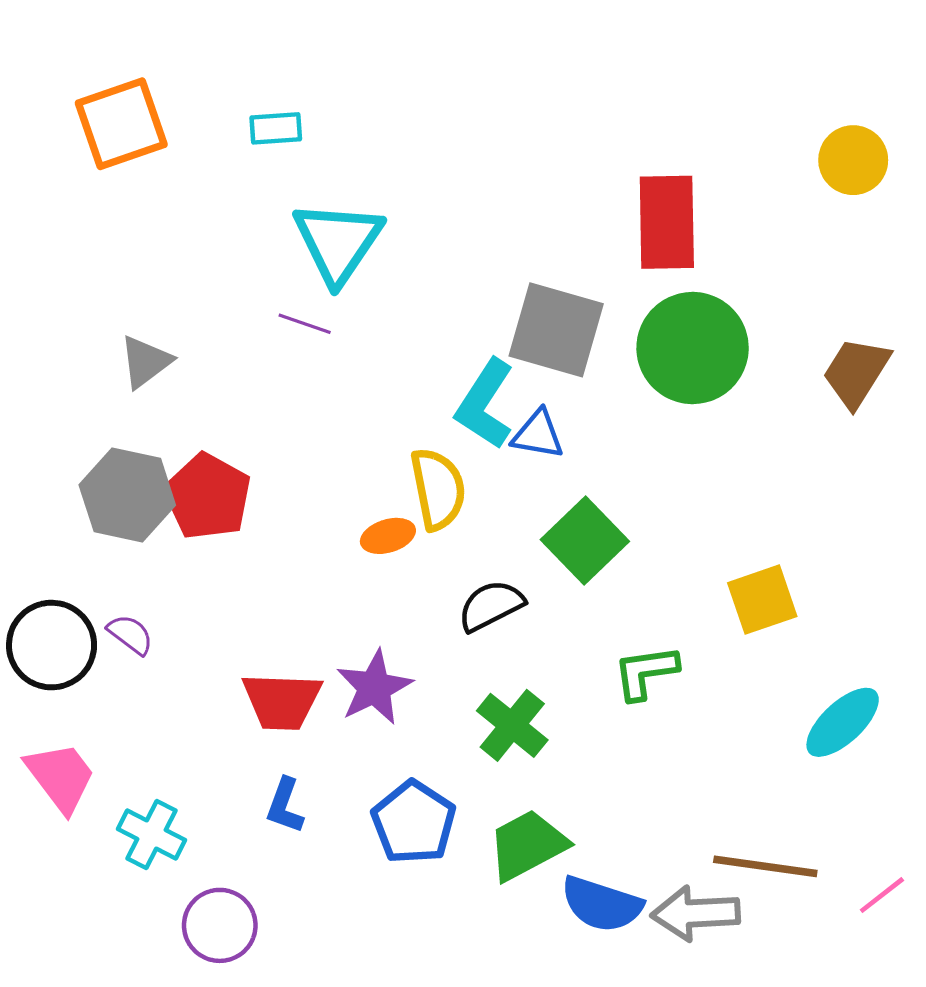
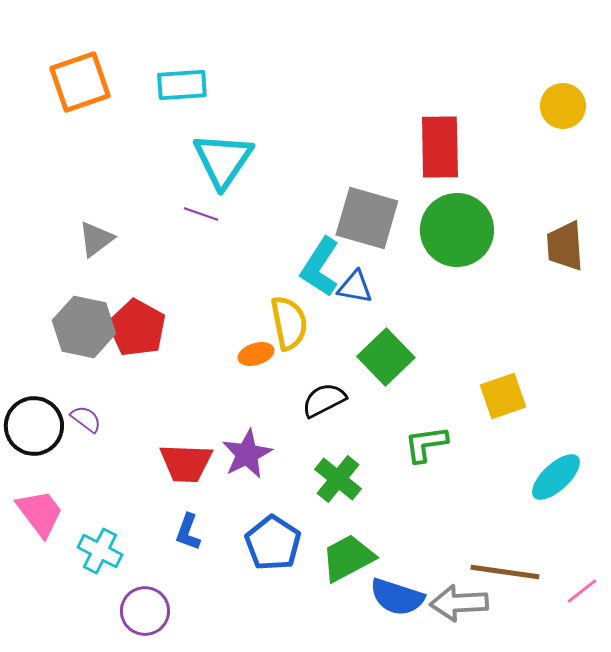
cyan rectangle: (276, 128) -> (182, 85), size x1.4
brown trapezoid: (856, 372) -> (565, 246), turned -36

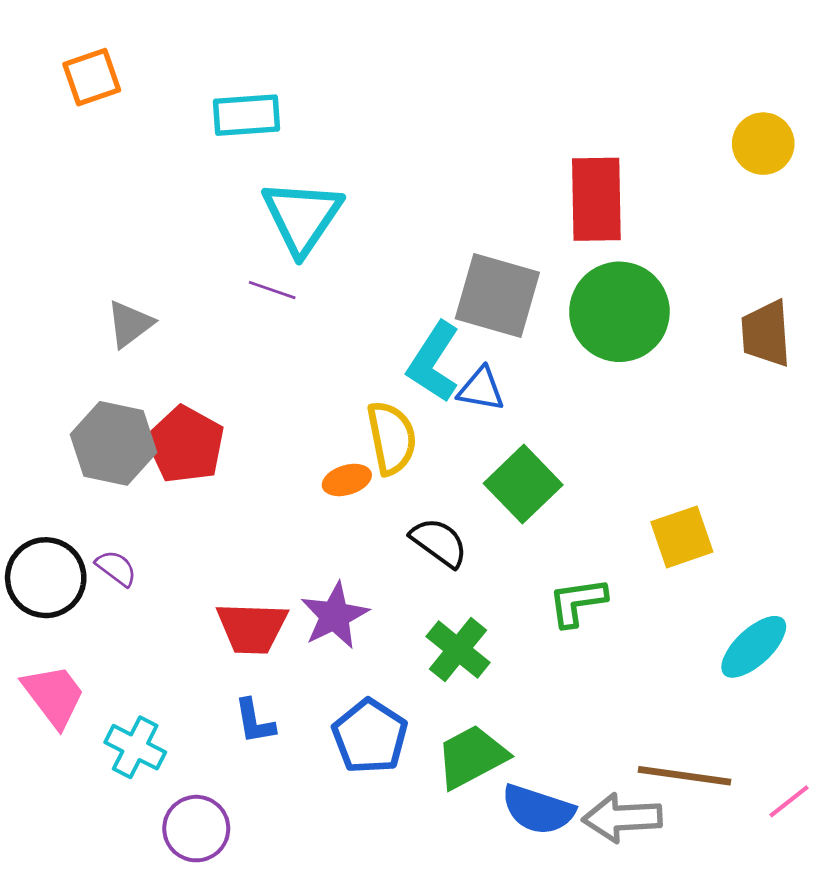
orange square: (80, 82) -> (92, 77), moved, size x0.7
black semicircle: (324, 400) -> (439, 542), turned 63
blue L-shape: (188, 532) -> (255, 721), turned -30

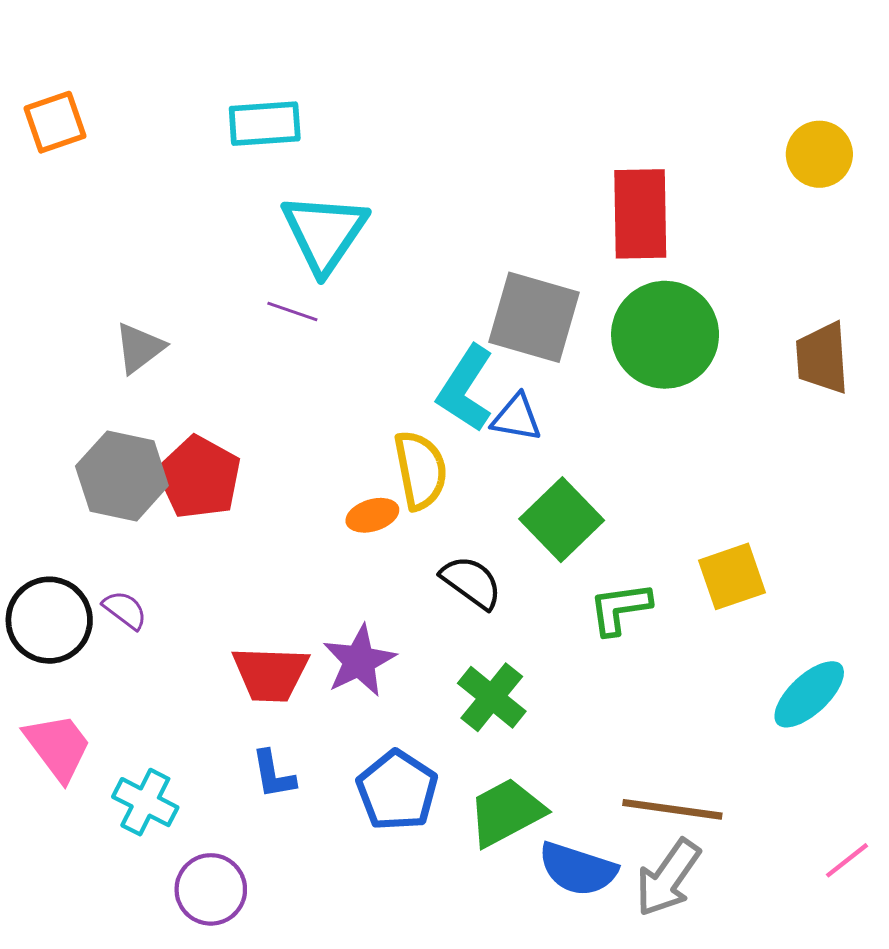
orange square: (92, 77) -> (55, 122), moved
green L-shape: (577, 602) -> (620, 608), moved
brown line: (685, 776) -> (672, 809), moved
gray arrow: (622, 818) -> (668, 878), turned -52

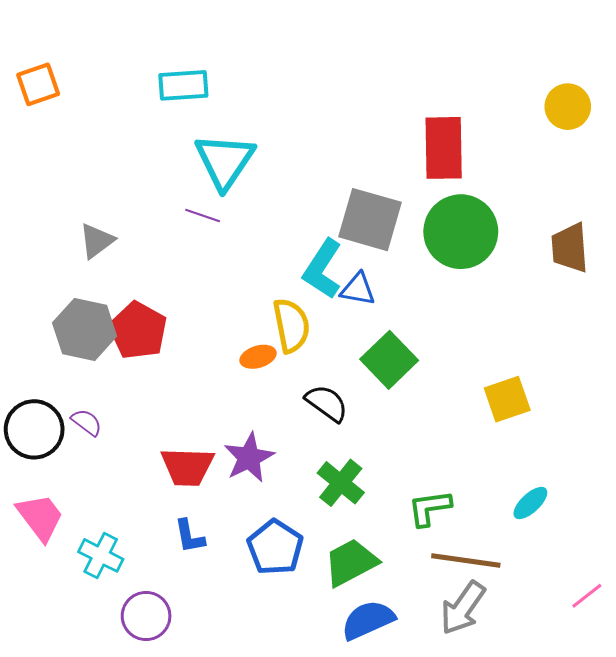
green L-shape: (620, 608) -> (430, 508), moved
cyan ellipse: (809, 694) -> (530, 503), moved, size x0.7
blue semicircle: (578, 869) -> (368, 620), moved, turned 138

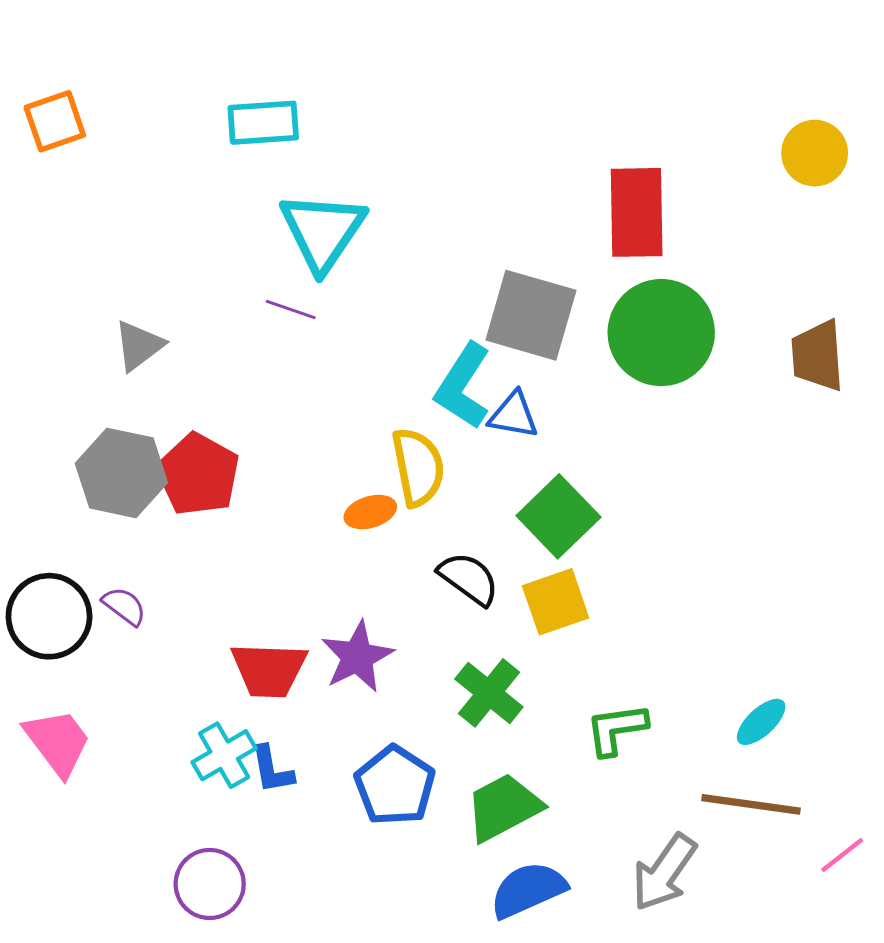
yellow square: (507, 399) -> (556, 602), moved
cyan cross: (101, 555) -> (224, 755), moved, turned 33
brown line: (466, 561) -> (751, 804), moved

